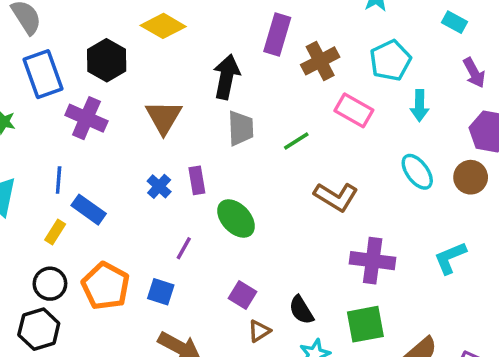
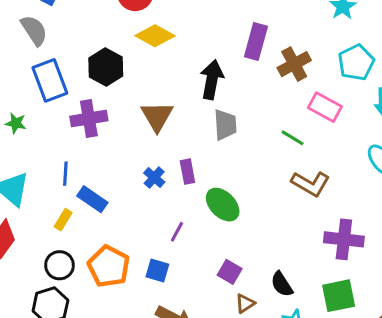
purple cross: (86, 118) -> (89, 119), turned -32
green line: (296, 141) -> (293, 138), moved, turned 65

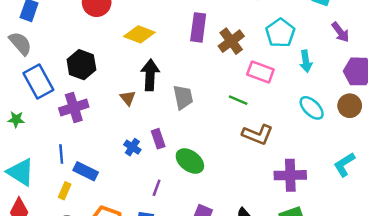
yellow diamond: (155, 36) -> (139, 34), moved
black arrow: (212, 80) -> (150, 75), moved
brown triangle: (157, 116) -> (128, 98), size x0.6

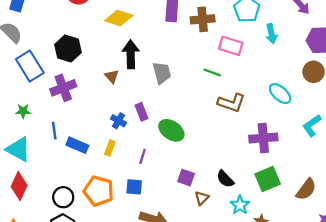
brown cross: (231, 41) -> (203, 19), turned 35
cyan ellipse: (312, 108) -> (280, 94), moved
green star: (16, 119) -> (23, 111), moved
yellow rectangle: (65, 191) -> (110, 148), moved

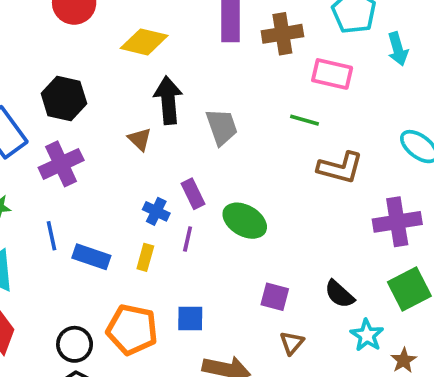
purple line: (143, 156) -> (188, 239), moved
brown triangle: (202, 198) -> (292, 343), moved

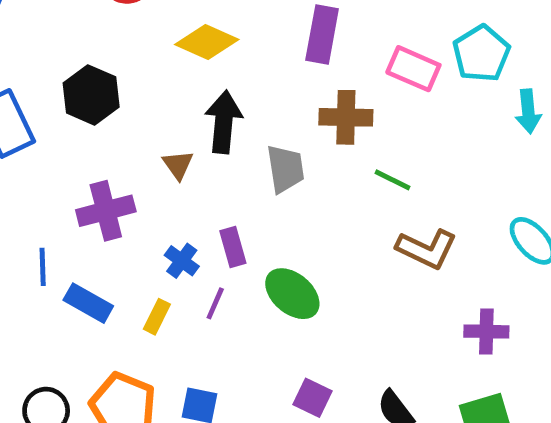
brown cross: (282, 34) -> (346, 117), moved
pink rectangle: (332, 74) -> (413, 69), moved
purple cross: (61, 164) -> (106, 211), moved
purple cross: (397, 222) -> (486, 331), size x0.7

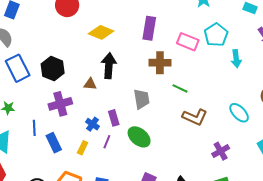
black hexagon: (91, 95) -> (53, 69), moved
brown triangle: (178, 165) -> (90, 84), turned -48
gray trapezoid: (285, 169) -> (142, 99), moved
blue rectangle: (88, 303) -> (54, 143), turned 36
purple cross: (486, 331) -> (221, 151), turned -30

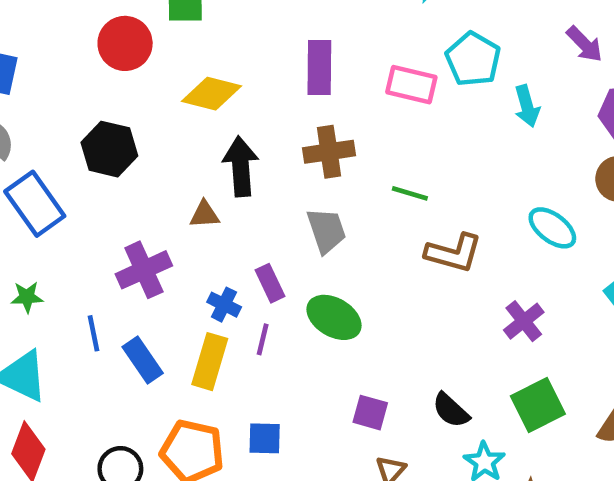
brown cross: (160, 63) -> (329, 152), moved
black hexagon: (53, 69) -> (109, 149), moved
yellow rectangle: (83, 148) -> (210, 362), size x1.6

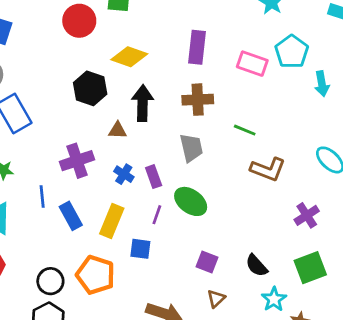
black hexagon: (109, 149) -> (90, 88), moved
blue cross: (224, 305) -> (124, 174), moved
purple line: (263, 339) -> (157, 215), moved
blue square: (265, 438) -> (140, 249), moved

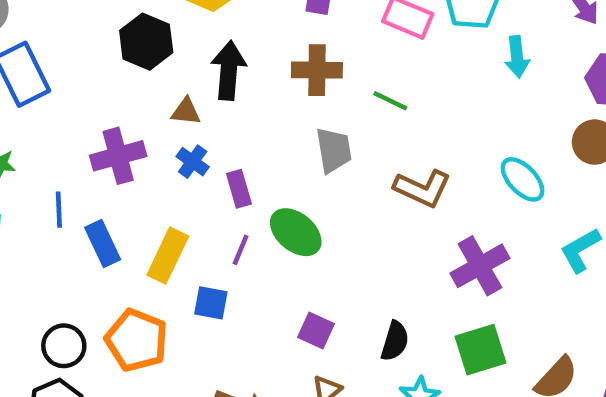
green line: (245, 130) -> (390, 101), moved
gray trapezoid: (191, 148) -> (334, 150), moved
blue cross: (124, 174) -> (193, 162), moved
purple cross: (307, 215) -> (480, 266), size x1.4
black semicircle: (257, 266) -> (395, 341), turned -125

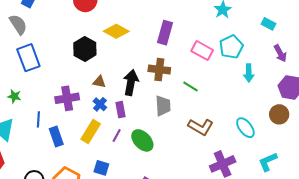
black arrow: (229, 70) -> (131, 83), moved
purple rectangle: (239, 189) -> (121, 110), moved
purple line: (241, 250) -> (117, 135), moved
yellow rectangle: (168, 256) -> (91, 132), moved

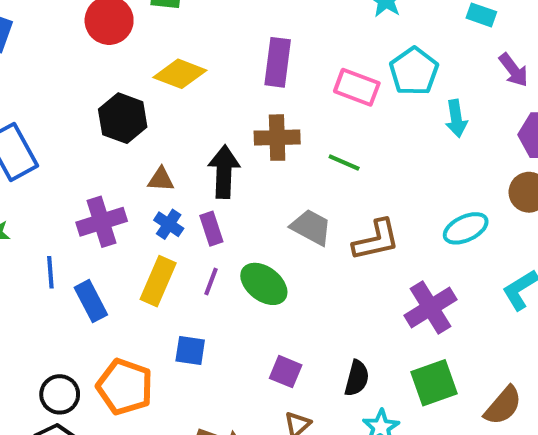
gray trapezoid: (163, 106) -> (311, 227), moved, turned -50
brown L-shape: (201, 127) -> (376, 240), turned -35
cyan ellipse: (245, 128) -> (466, 228), turned -70

